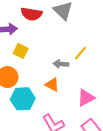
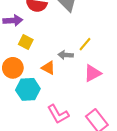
orange triangle: (52, 85) -> (48, 68), moved
pink triangle: (86, 98) -> (93, 73), moved

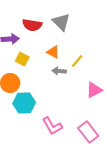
orange triangle: (48, 68) -> (53, 52), moved
pink triangle: (93, 73) -> (94, 90), moved

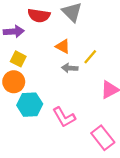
yellow square: (22, 59) -> (18, 59), moved
pink L-shape: (52, 126) -> (64, 117), moved

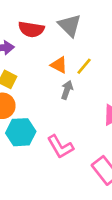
yellow line: (90, 57) -> (84, 66), moved
gray arrow: (70, 68) -> (67, 90), turned 105

